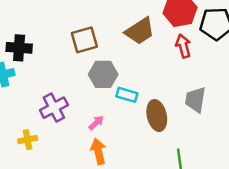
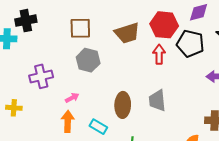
black cross: (19, 48) -> (26, 21), turned -30
cyan rectangle: (127, 95) -> (98, 127), moved
gray trapezoid: (195, 100) -> (157, 101), turned -30
yellow cross: (28, 140) -> (14, 108), moved

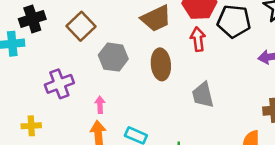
brown square: (80, 28) -> (81, 26), moved, turned -35
pink arrow: (72, 98) -> (100, 105), turned -56
brown ellipse: (123, 105) -> (161, 64), moved

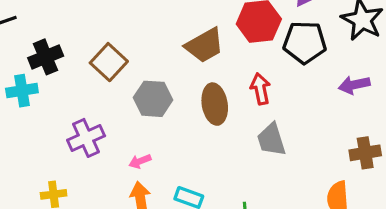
red arrow: (198, 39) -> (260, 89), moved
pink arrow: (100, 105) -> (140, 161), turned -105

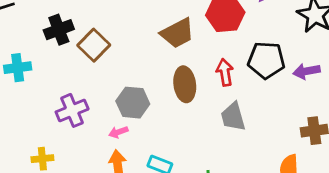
black pentagon: (305, 42) -> (266, 60), moved
black cross: (46, 57) -> (59, 30), moved
gray hexagon: (153, 99) -> (133, 103), moved

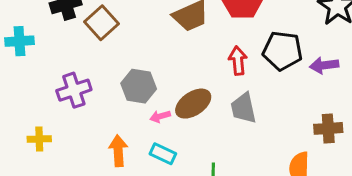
brown ellipse: (185, 84) -> (193, 104), moved, turned 60
pink arrow: (118, 132) -> (160, 116), moved

